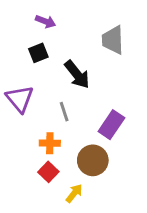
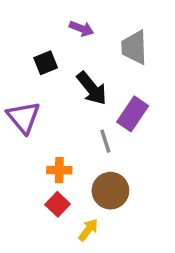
purple arrow: (46, 21) -> (81, 29), moved
gray line: (64, 112) -> (105, 141), moved
purple rectangle: (111, 125) -> (133, 114), moved

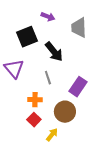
black square: (46, 63) -> (27, 37), size x1.5
purple rectangle: (133, 114) -> (78, 87), moved
gray line: (105, 141) -> (48, 78), moved

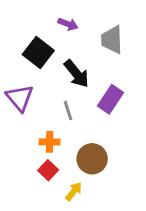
black square: (27, 37) -> (38, 52), turned -30
purple rectangle: (78, 87) -> (111, 99), moved

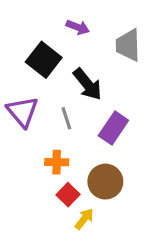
purple rectangle: (111, 99) -> (113, 128), moved
gray line: (68, 111) -> (66, 118), moved
red square: (48, 170) -> (68, 195), moved

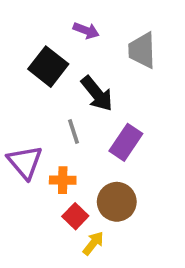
purple triangle: (23, 112) -> (25, 162), moved

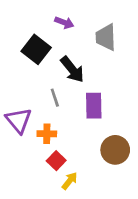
purple rectangle: (126, 142) -> (94, 106), turned -35
brown circle: (117, 202) -> (115, 150), moved

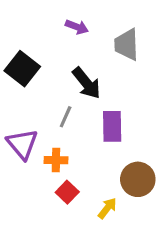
black square: (36, 49) -> (22, 69), moved
gray line: (55, 98) -> (66, 117), turned 42
yellow arrow: (70, 181) -> (107, 208), moved

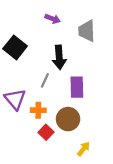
black arrow: (86, 83) -> (59, 57), turned 35
brown circle: (138, 179) -> (68, 119), moved
yellow arrow: (107, 208) -> (83, 149), moved

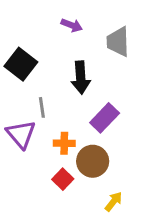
gray line: (45, 80) -> (42, 107), moved, turned -32
purple rectangle: (77, 87) -> (105, 118), turned 45
orange cross: (38, 110) -> (64, 143), moved

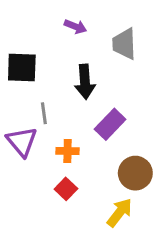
black square: (21, 64) -> (22, 68), turned -36
brown circle: (93, 161) -> (135, 173), moved
yellow arrow: (114, 202) -> (120, 212), size x1.4

